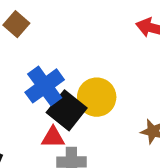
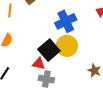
blue cross: (45, 86) -> (66, 21), moved

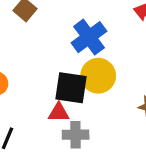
black square: (49, 50) -> (71, 88), turned -30

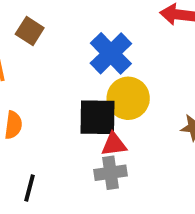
red triangle: (59, 112) -> (114, 144), moved

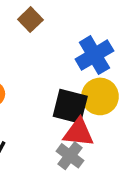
red triangle: (114, 144) -> (79, 133), size x1.4
gray cross: (111, 173) -> (70, 156), turned 32

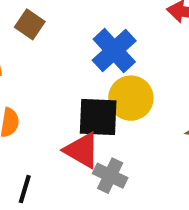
red triangle: (79, 133) -> (82, 150), moved, turned 36

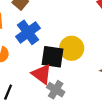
blue cross: (114, 51) -> (28, 32), moved

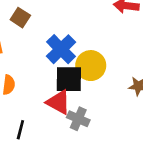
blue cross: (28, 32) -> (61, 49), moved

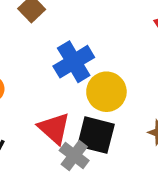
black square: (69, 79) -> (96, 135), moved

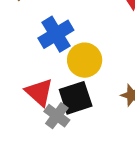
black square: (96, 135) -> (76, 98), turned -32

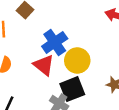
red triangle: (39, 92) -> (44, 65), moved

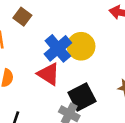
yellow circle: (77, 60) -> (81, 46), moved

